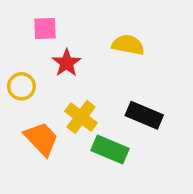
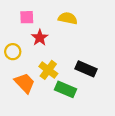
yellow semicircle: (128, 45) -> (68, 18), moved

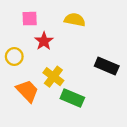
black rectangle: (86, 69) -> (107, 66), moved

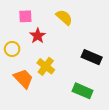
yellow semicircle: (75, 20) -> (64, 17), turned 30
green rectangle: (72, 98) -> (83, 91), moved

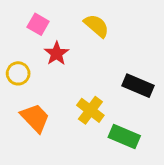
pink square: (25, 16) -> (38, 24), turned 32
yellow cross: (46, 66) -> (90, 110), moved

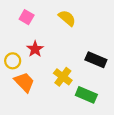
red star: (57, 53) -> (35, 49), moved
yellow circle: (18, 73) -> (13, 61), moved

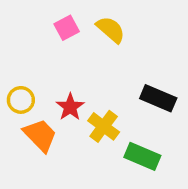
pink square: (27, 17) -> (67, 28), moved, turned 32
red star: (35, 49) -> (70, 107), moved

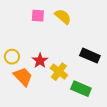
pink square: (67, 28) -> (38, 16), turned 32

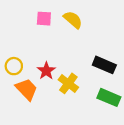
green rectangle: (81, 89) -> (109, 97), moved

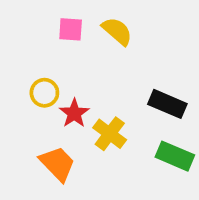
yellow circle: (14, 66) -> (44, 93), moved
orange trapezoid: (27, 89) -> (57, 164), moved

